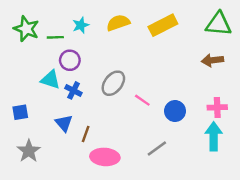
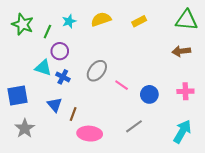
yellow rectangle: (163, 25) -> (139, 21), size x0.6
green line: (55, 37) -> (47, 32), turned -64
blue square: (20, 112) -> (18, 95), size x1.5
cyan arrow: (214, 136) -> (182, 131), moved, turned 30

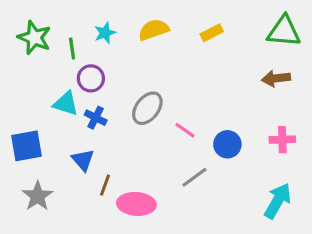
green line: (47, 32) -> (72, 49), turned -32
brown line: (73, 114) -> (105, 185), moved
gray line: (134, 126) -> (194, 177), moved

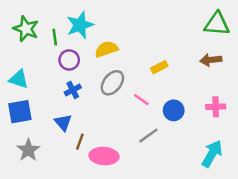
yellow semicircle: (154, 30) -> (106, 49), moved
cyan star: (105, 33) -> (80, 25), size x1.6
yellow rectangle: (212, 33) -> (159, 67), moved
cyan triangle: (66, 103) -> (19, 79), moved
blue cross: (96, 118) -> (73, 90), turned 35

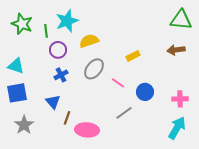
pink cross: (216, 107) -> (180, 99), moved

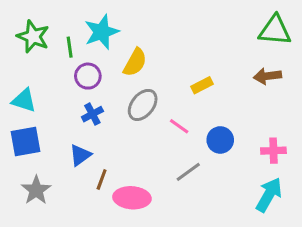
yellow semicircle: (89, 41) -> (135, 62), turned 138
blue triangle: (53, 102) -> (80, 155), turned 35

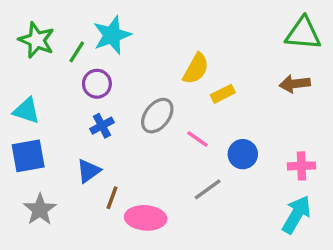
green line: (70, 47) -> (77, 52), turned 40
yellow semicircle: (135, 62) -> (196, 69), moved

